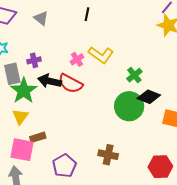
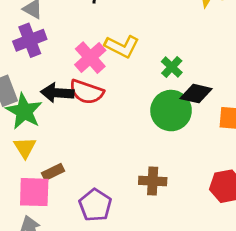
pink cross: (77, 59) -> (90, 58), size x1.6
purple cross: (34, 60) -> (30, 40), moved, size x1.6

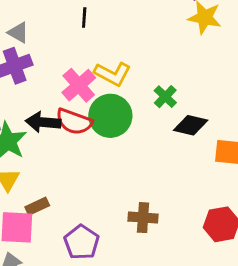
green circle: (171, 111) -> (110, 116), moved

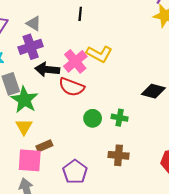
green cross: (165, 97) -> (120, 118), moved, turned -35
green circle: (110, 116) -> (93, 118), moved, size x0.6
black arrow: (43, 122) -> (47, 69), moved

